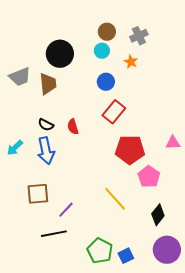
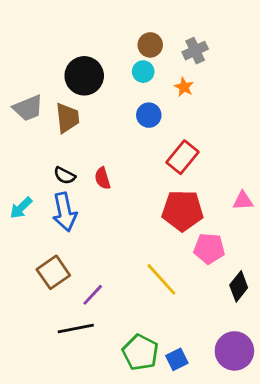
red rectangle: (114, 112) -> (182, 157), moved
pink pentagon: (149, 177) -> (209, 248), turned -30
brown square: (38, 194) -> (53, 272), turned -30
black diamond: (158, 215) -> (239, 286), moved

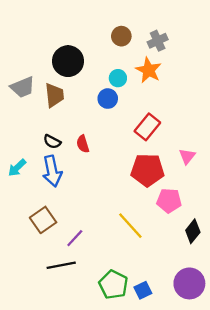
cyan circle: (143, 72) -> (118, 78), moved
orange star: (184, 87) -> (149, 70), size x1.6
blue circle: (149, 115) -> (108, 99), moved
pink triangle: (243, 201) -> (187, 156), moved, turned -48

